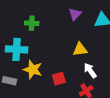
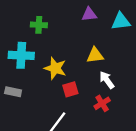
purple triangle: (75, 14) -> (89, 14), turned 40
yellow star: (33, 70) -> (55, 68), moved

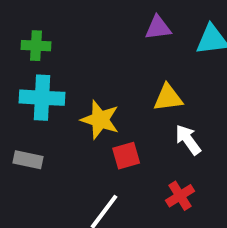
green cross: (39, 25) -> (36, 46), moved
red cross: (102, 103) -> (180, 196), moved

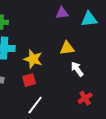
red square: (126, 156) -> (29, 80), moved
red cross: (180, 196) -> (85, 98), moved

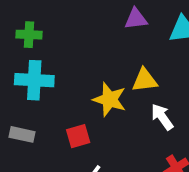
yellow star: (33, 59) -> (110, 99), moved

